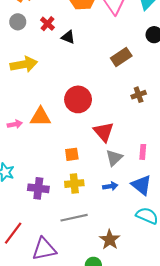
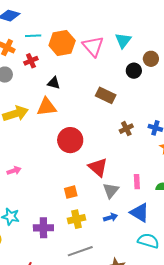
red cross: (47, 24) -> (31, 61), moved, turned 32
brown rectangle: (121, 57) -> (106, 95), turned 66
orange triangle: (40, 117) -> (47, 107), moved

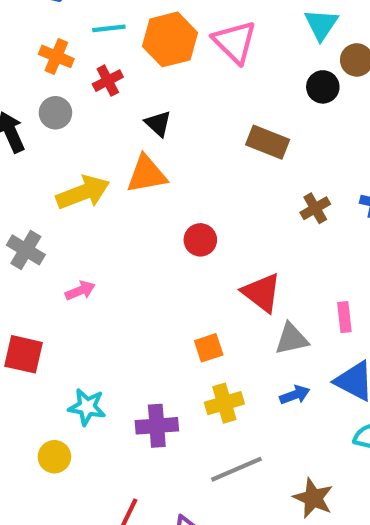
cyan triangle: (123, 41) -> (321, 24), moved
black triangle: (54, 83) -> (158, 124), turned 32
red circle: (70, 140) -> (200, 240), size x0.6
pink arrow: (14, 171) -> (80, 291), moved
gray triangle: (111, 190) -> (291, 339), turned 42

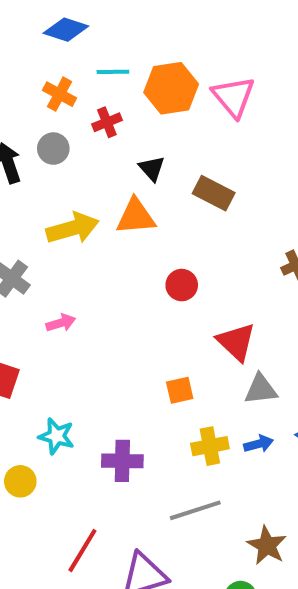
brown rectangle: (268, 142) -> (214, 193), moved
yellow cross: (224, 403) -> (210, 446), moved

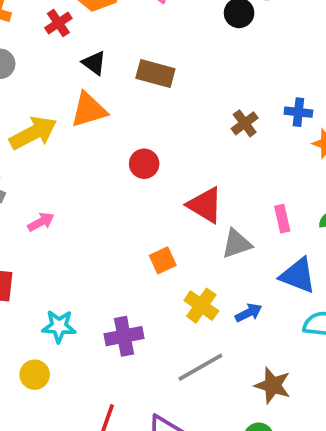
red cross: (107, 122) -> (58, 23), moved
blue arrow: (259, 444) -> (249, 313), moved
yellow cross: (210, 446) -> (201, 306), turned -32

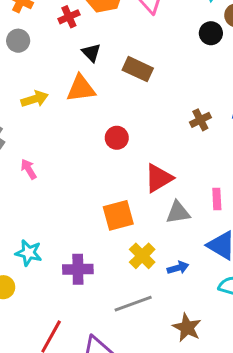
yellow arrow: (33, 133) -> (35, 99), size x0.7
red triangle: (205, 205) -> (159, 178), turned 48
pink arrow: (41, 222) -> (29, 169), turned -102
orange square: (163, 260) -> (118, 215), size x1.5

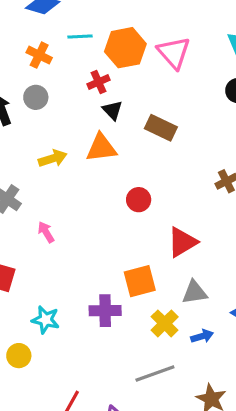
red cross: (69, 17) -> (99, 82), moved
gray triangle: (178, 212) -> (194, 292), moved
purple cross: (78, 269) -> (105, 311), moved

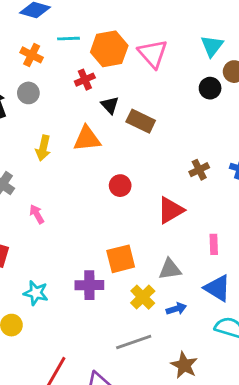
black triangle: (112, 110) -> (110, 105), moved
yellow arrow: (53, 158) -> (43, 148), turned 120
red triangle: (182, 242) -> (171, 210), moved

